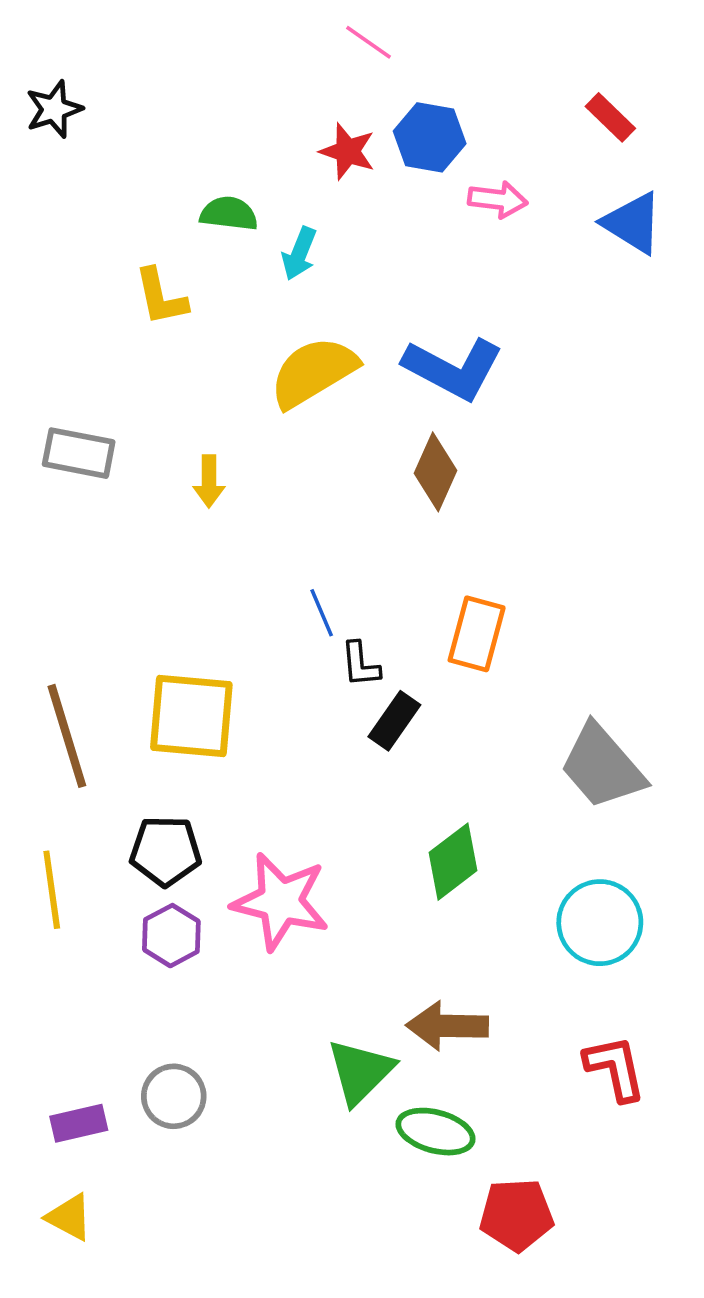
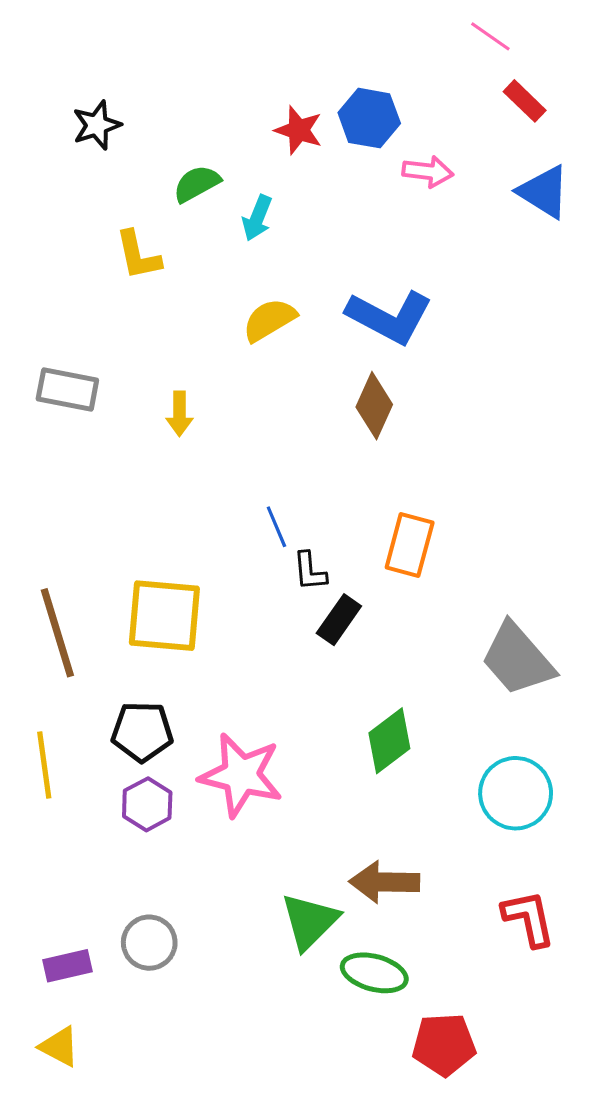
pink line: (369, 42) -> (490, 36), moved
black star: (54, 109) -> (97, 125), moved
green semicircle: (229, 214) -> (197, 184), turned -36
yellow semicircle: (313, 372) -> (269, 320), size x0.7

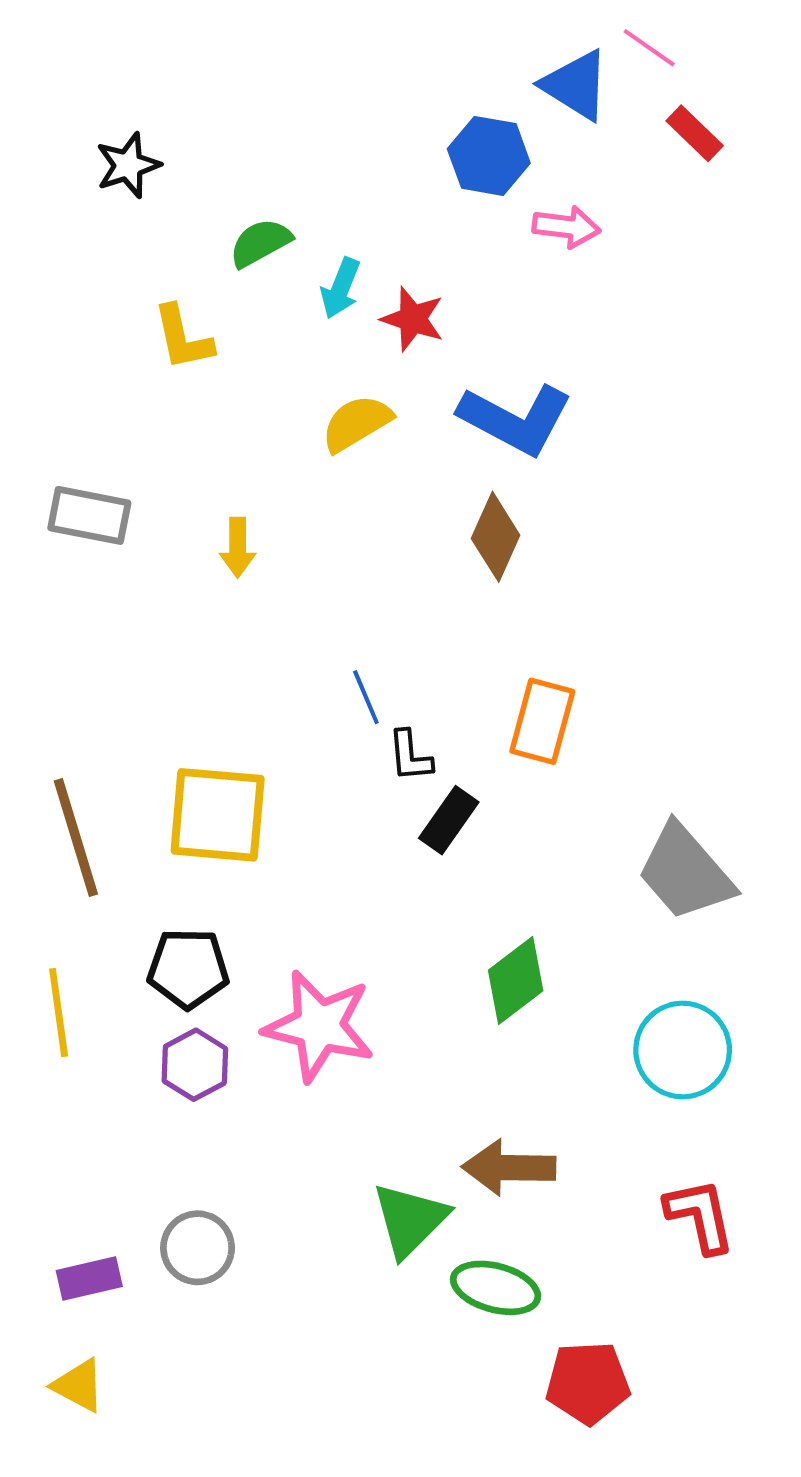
red star: (299, 130) -> (413, 319), moved
blue triangle: (544, 192) -> (576, 85), moved

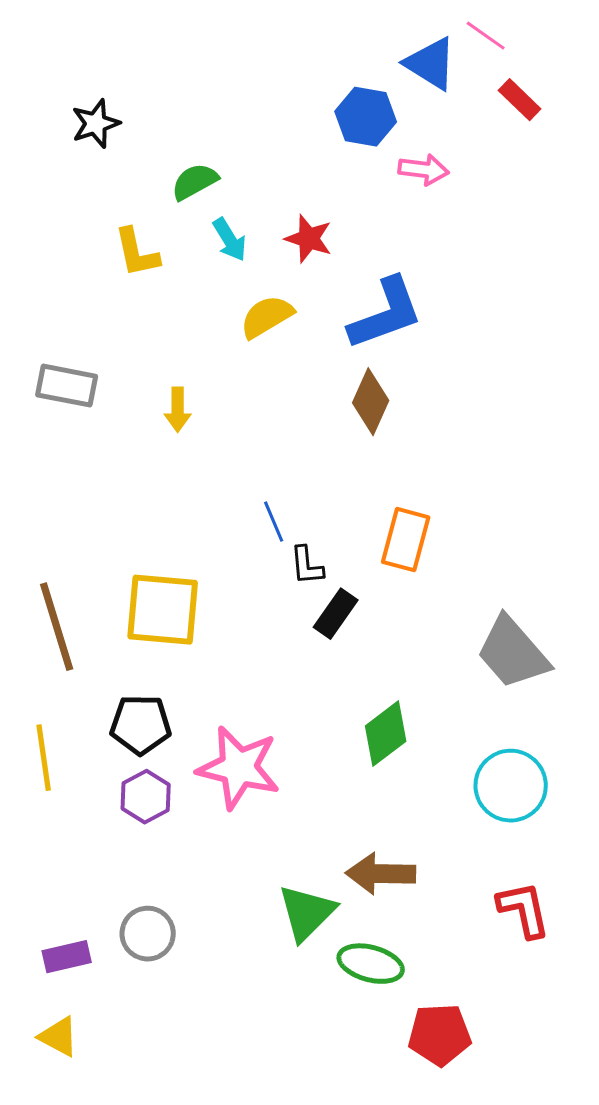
cyan arrow: (341, 288) -> (230, 240), moved, turned -54
blue L-shape: (516, 419) -> (386, 314), turned -48

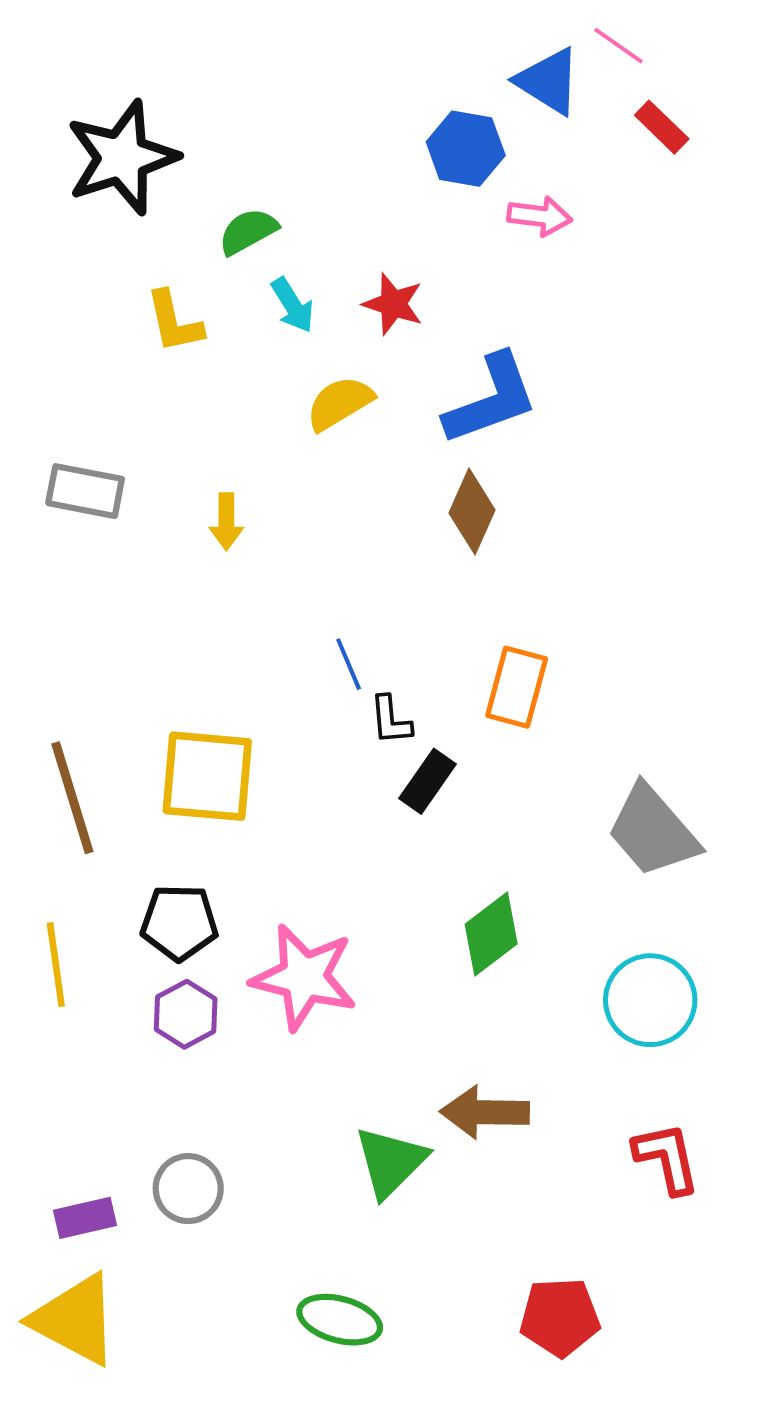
black star: (96, 124) -> (122, 158), size x1.8
green ellipse: (371, 964) -> (340, 1320), moved
yellow triangle: (59, 1037) -> (75, 1320), size x1.8

